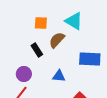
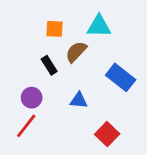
cyan triangle: (74, 21) -> (99, 26), turned -30
blue rectangle: (90, 59) -> (121, 77), turned 35

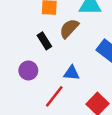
red line: (26, 126) -> (54, 96), moved

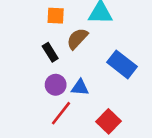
purple circle: (28, 70) -> (56, 85), moved

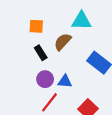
orange square: (56, 16) -> (36, 26), moved

